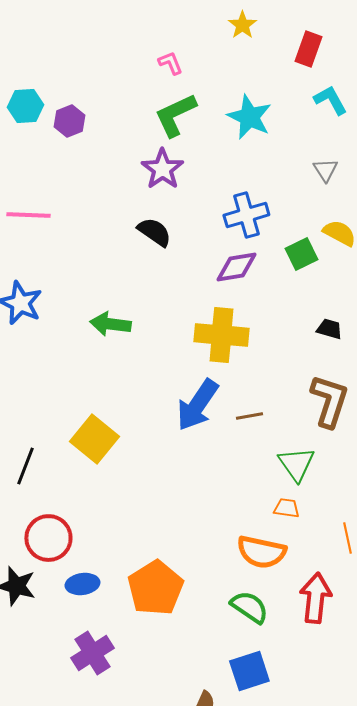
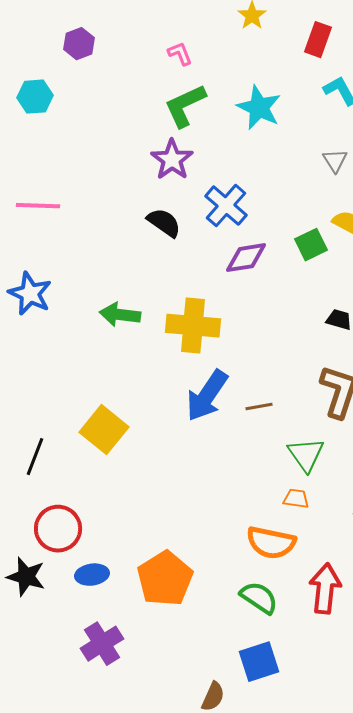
purple hexagon: (69, 121) -> (79, 44), moved
blue cross: (246, 215) -> (226, 206), moved, turned -33
yellow cross: (221, 335) -> (193, 326), moved

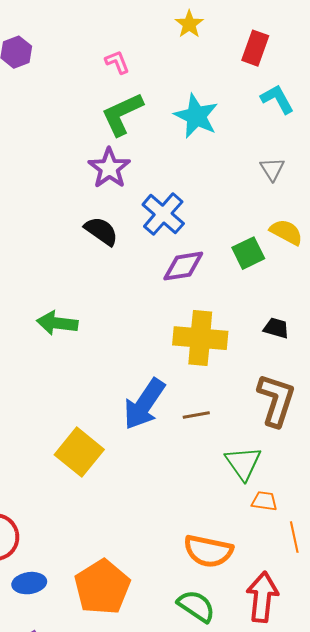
yellow cross: (193, 326) -> (200, 338), moved
yellow square: (104, 430) -> (79, 452), moved
orange trapezoid: (296, 499) -> (264, 501), moved

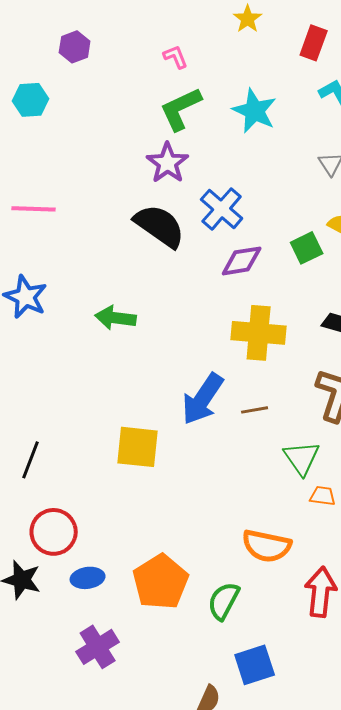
black semicircle: (101, 231) -> (160, 226), size x1.5
yellow square: (79, 452) -> (138, 447), turned -33
green semicircle: (196, 606) -> (224, 601), moved, turned -96

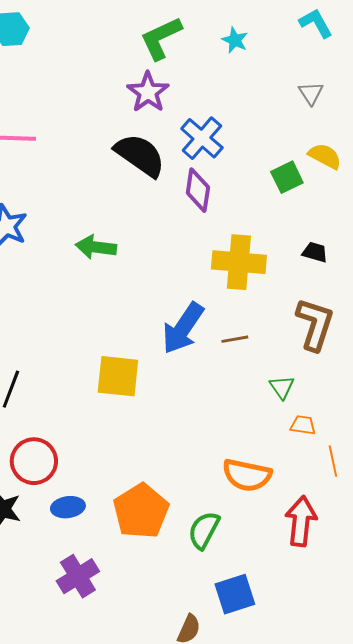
cyan star: (255, 111) -> (235, 40), size x0.6
purple diamond: (242, 261) -> (198, 190), moved, turned -72
green triangle: (302, 458) -> (282, 387), size x0.7

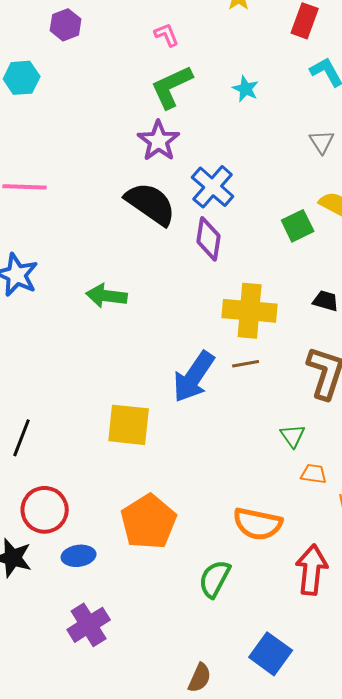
brown line: (235, 339) -> (246, 364), moved
orange pentagon: (141, 511) -> (149, 522), moved
blue square: (235, 594) -> (271, 654), moved, turned -36

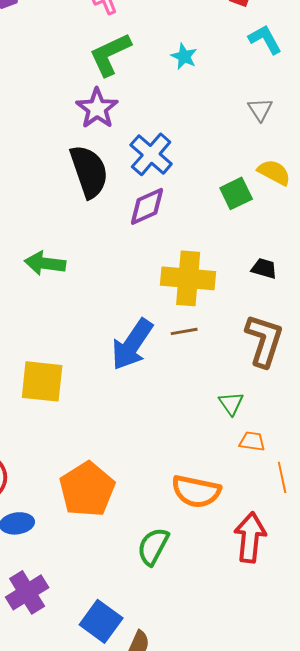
black semicircle: (151, 204) -> (89, 171), turned 36
purple diamond: (209, 239) -> (147, 206), turned 57
yellow square: (129, 425) -> (42, 381), moved
blue square: (271, 654) -> (101, 621), moved

